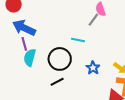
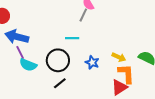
cyan semicircle: (30, 58) -> (28, 65), turned -72

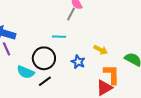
yellow arrow: (119, 57) -> (101, 50), moved
cyan semicircle: (28, 65) -> (26, 72), moved

